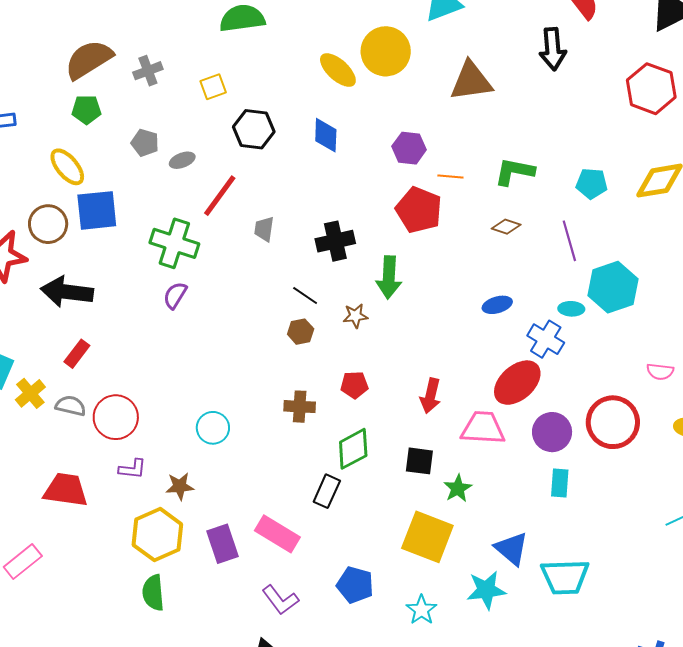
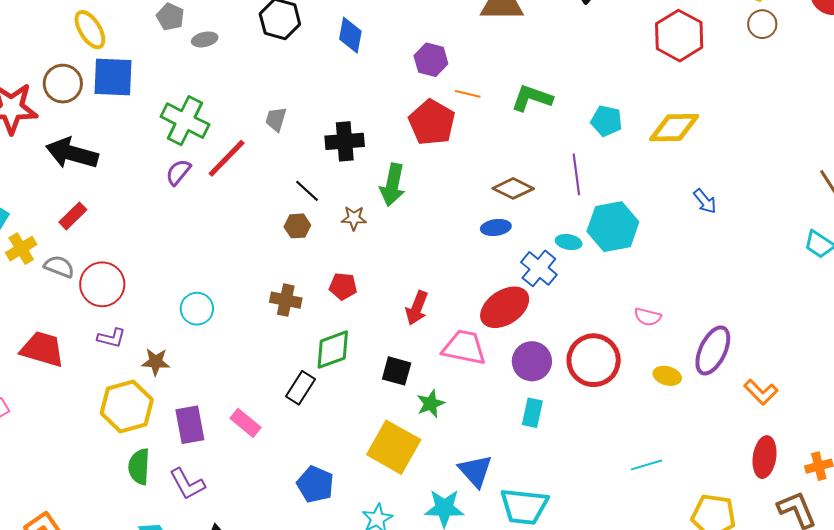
red line: (220, 196) -> (227, 158), moved
brown diamond: (506, 227) -> (513, 188), moved, size x1.4
pink rectangle: (277, 534) -> (246, 423), size x0.7
green semicircle: (153, 593) -> (139, 467), moved
purple L-shape: (280, 600) -> (187, 484), moved

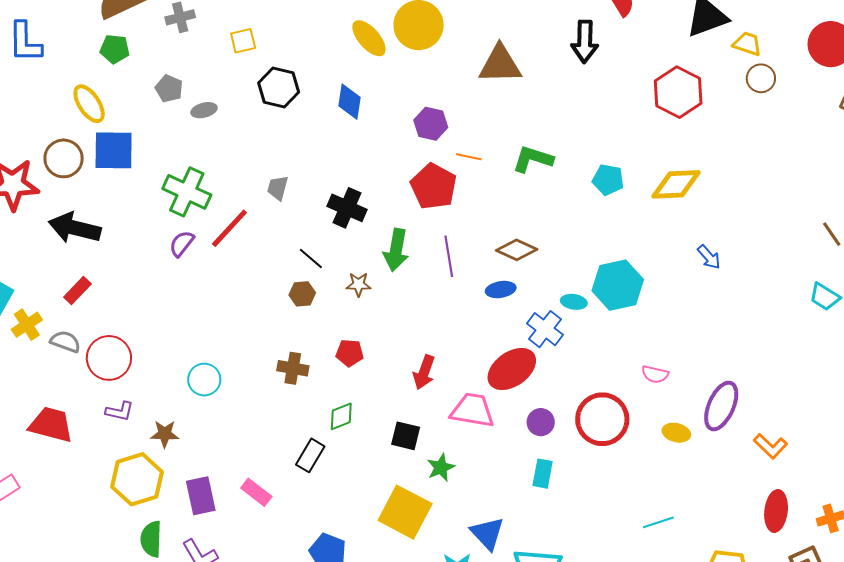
black cross: (345, 141) -> (347, 208), turned 30
purple line: (576, 174) -> (449, 256), moved
green diamond: (333, 350) -> (341, 416), size x0.7
purple circle: (532, 361) -> (541, 422), size x0.7

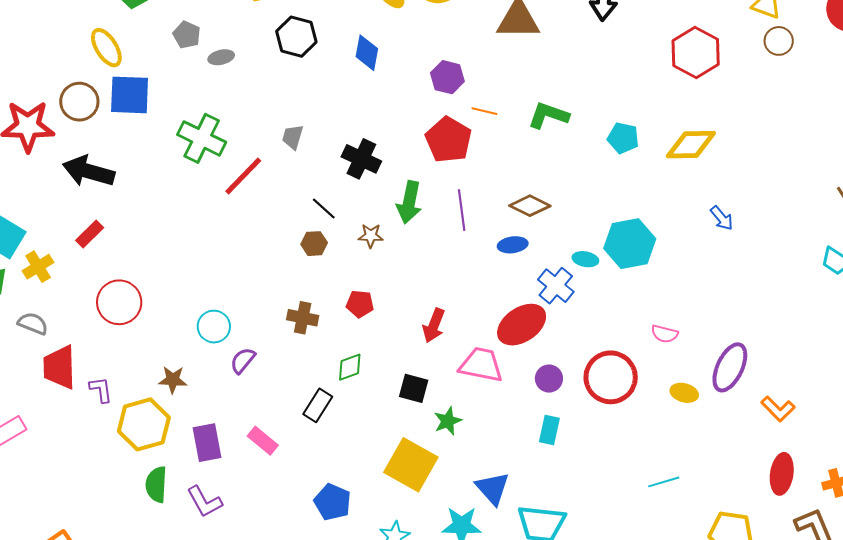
purple semicircle: (182, 244) -> (243, 360), moved
gray semicircle: (65, 342) -> (33, 323), moved
purple L-shape: (120, 411) -> (101, 390), moved, turned -112
red trapezoid: (51, 425) -> (59, 367), turned -108

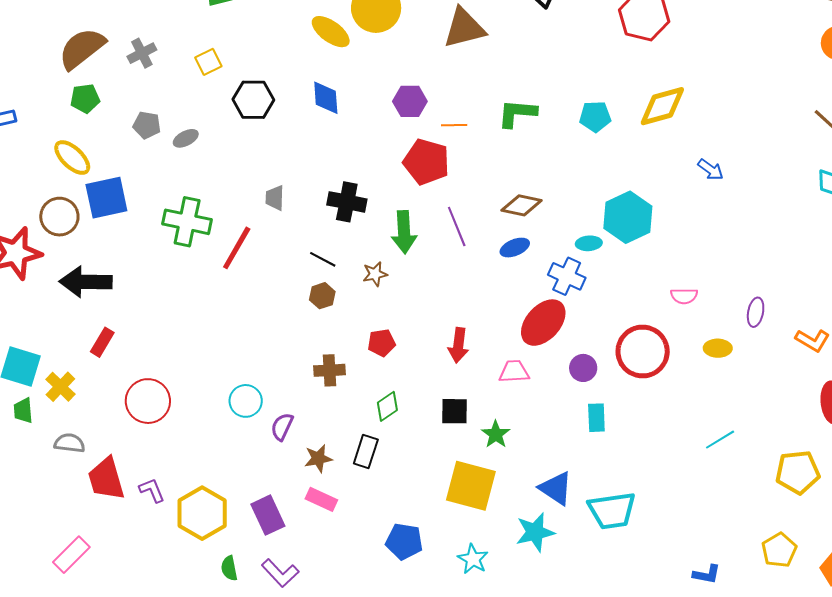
pink trapezoid: (481, 365) -> (514, 372), size x0.7
purple ellipse: (730, 367) -> (756, 312), size x0.6
brown star: (173, 380) -> (318, 458), moved
green semicircle: (156, 484) -> (229, 568), size x0.7

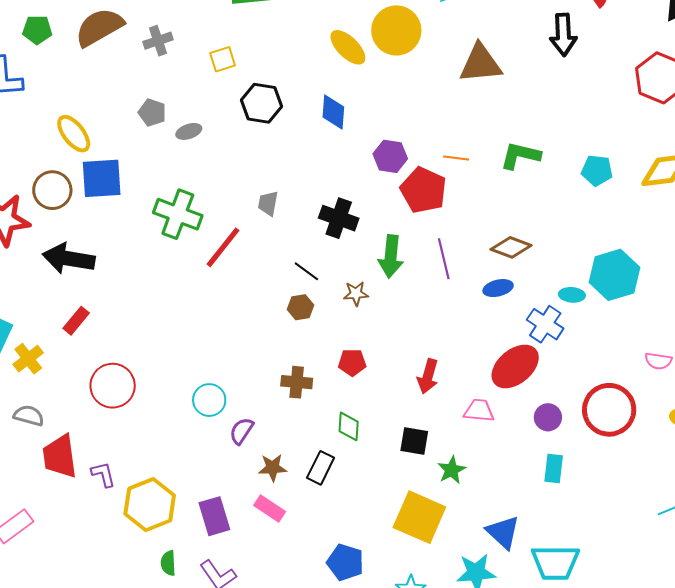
green pentagon: (85, 98) -> (37, 30), moved
purple hexagon: (410, 101) -> (390, 156), moved
green diamond: (387, 406) -> (349, 426), turned -60

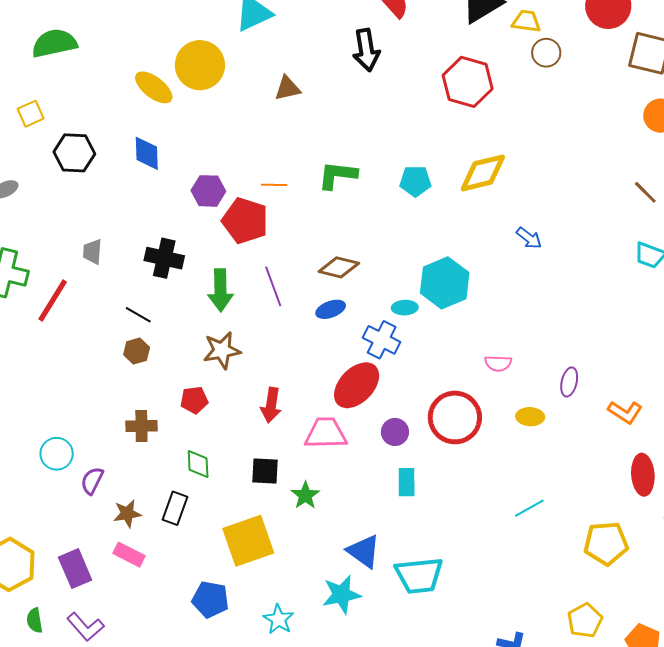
brown triangle: (481, 64) -> (287, 88), size x0.6
brown star: (356, 294) -> (222, 350), moved, size x1.5
pink trapezoid: (479, 411) -> (326, 433), size x1.4
yellow square: (419, 517) -> (248, 541), moved, turned -36

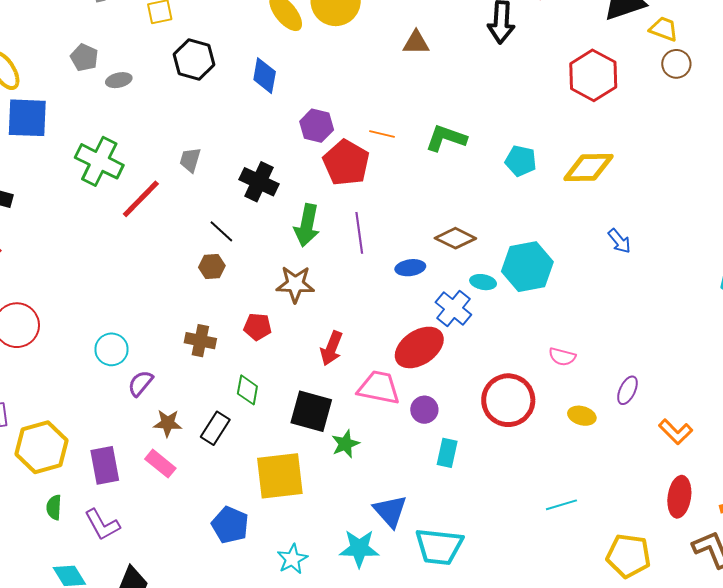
brown diamond: (339, 267) -> (455, 238), moved
purple circle: (395, 432) -> (424, 410), moved
black square: (265, 471) -> (311, 411), size x1.4

